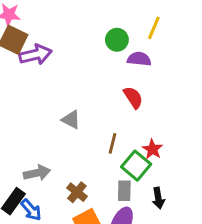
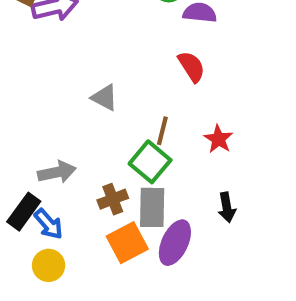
green square: (136, 166) -> (150, 162), moved
gray rectangle: (124, 191) -> (152, 207), moved, size x1.4
brown cross: (77, 192) -> (113, 199), turned 30

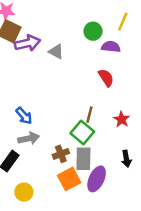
gray triangle: (104, 98) -> (56, 51), moved
blue arrow: (49, 224) -> (24, 116), moved

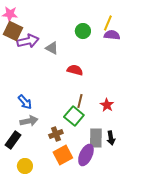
purple semicircle: (111, 47) -> (112, 35), moved
red semicircle: (106, 78) -> (75, 70), moved, turned -42
gray rectangle: (83, 159) -> (96, 138), moved

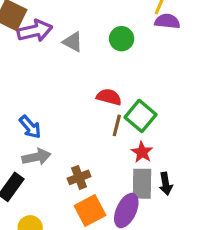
green circle: (83, 31) -> (122, 39), moved
red semicircle: (75, 70) -> (109, 97), moved
red star: (107, 105) -> (142, 152), moved
green square: (74, 116) -> (140, 116), moved

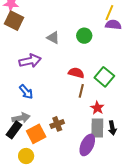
purple arrow: (35, 31) -> (30, 61), moved
green square: (140, 116) -> (104, 77), moved
gray arrow: (36, 157) -> (21, 118), moved
orange square: (90, 211) -> (36, 134), moved

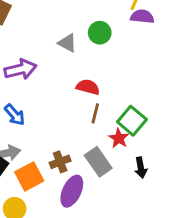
gray triangle: (53, 38) -> (67, 43), moved
green square: (104, 77) -> (132, 121), moved
gray rectangle: (97, 128) -> (98, 162), moved, turned -36
purple ellipse: (87, 145) -> (72, 191), moved

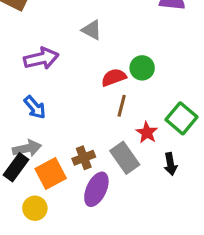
green circle: (100, 33) -> (142, 68), moved
red semicircle: (88, 87) -> (114, 77), turned -35
green square: (132, 121) -> (182, 118), moved

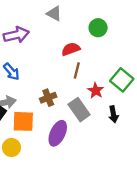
green circle: (142, 68) -> (98, 28), moved
brown cross: (84, 158) -> (48, 98), moved
orange square: (51, 174) -> (23, 121), turned 30

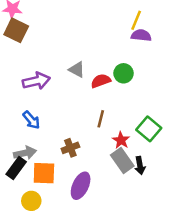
gray triangle: (54, 13) -> (77, 70), moved
red semicircle: (71, 49) -> (101, 81), moved
gray rectangle: (79, 110) -> (122, 160), moved

